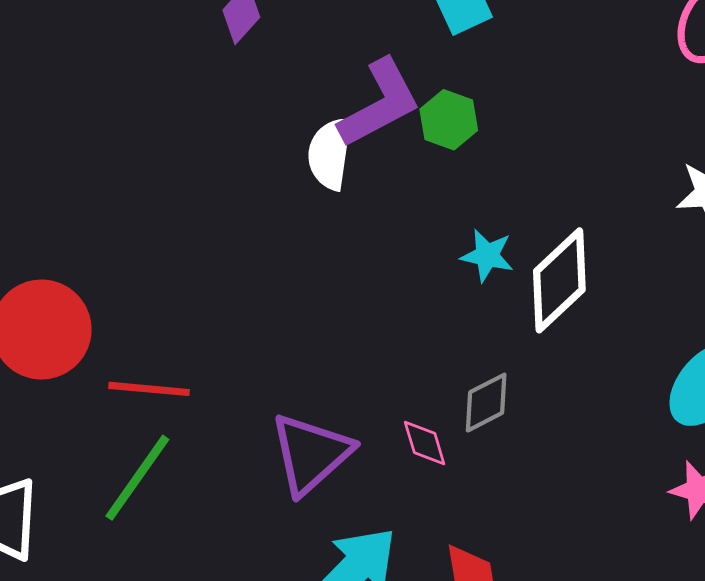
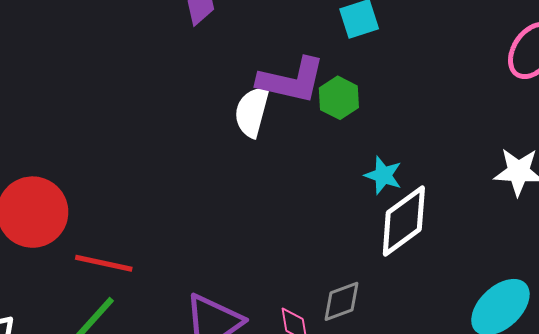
purple L-shape: (380, 103) -> (291, 80), turned 34
cyan star: (487, 256) -> (383, 175), moved

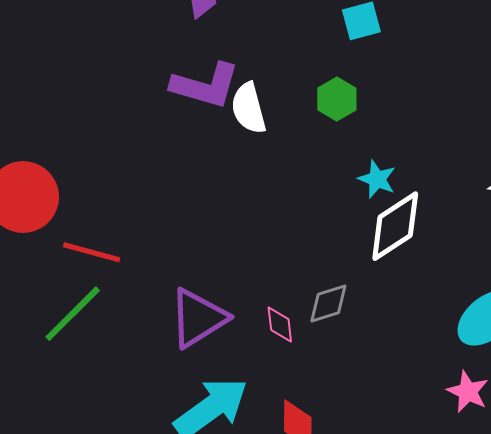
purple L-shape: (291, 80) -> (205, 85), moved
white semicircle: (252, 112) -> (249, 108), turned -33

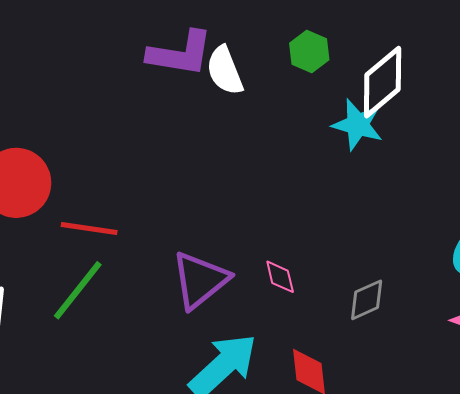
cyan star: (377, 179) -> (358, 125), size x1.4
white diamond: (395, 226) -> (383, 82), moved
gray diamond: (328, 304) -> (367, 300), moved

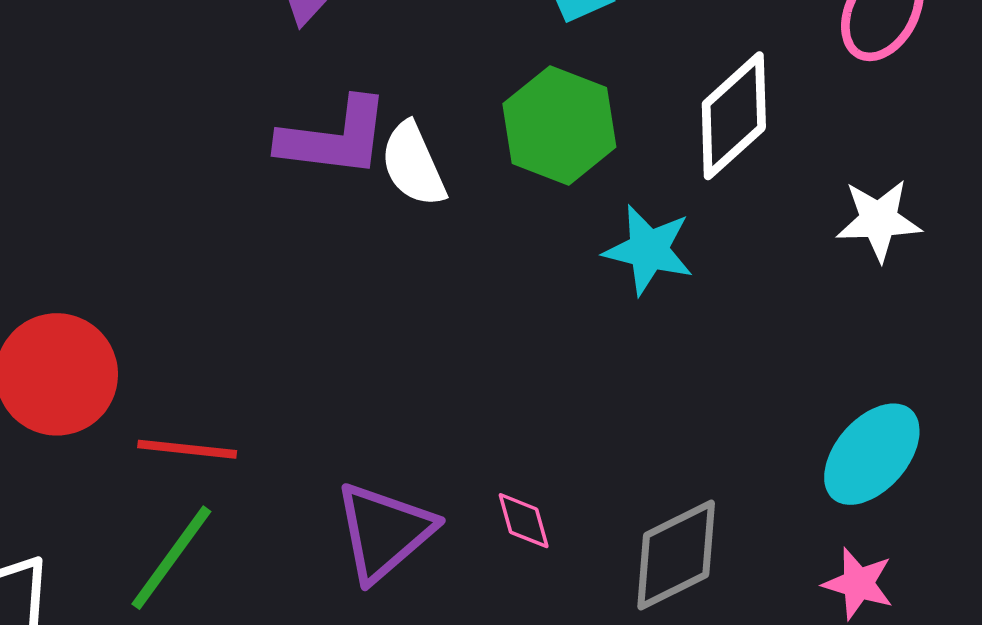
green hexagon: (309, 51) -> (559, 125), size x1.6
white diamond: (383, 82) -> (734, 116), moved
gray diamond: (367, 300) -> (676, 555), size x1.5

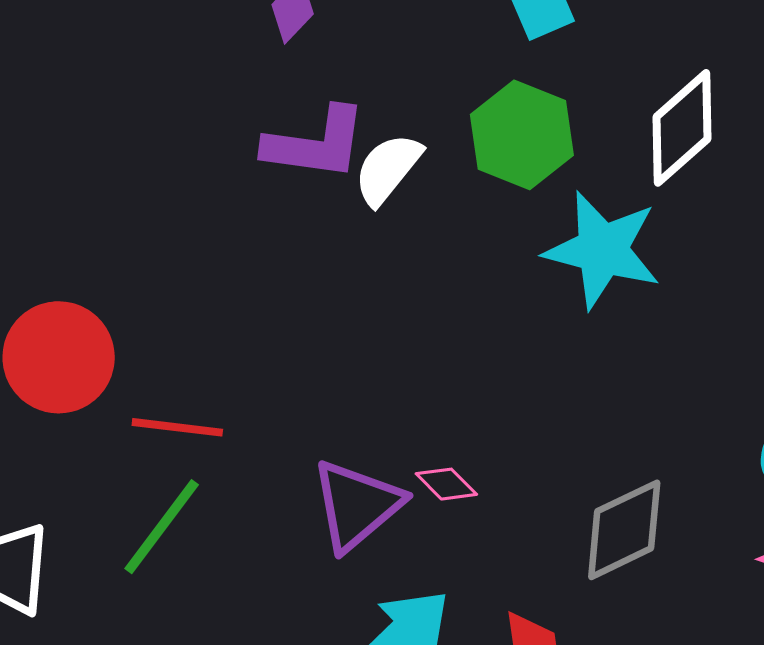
white semicircle: (413, 164) -> (388, 169), turned 62
cyan star: (649, 250) -> (602, 250), size x1.4
pink diamond: (524, 521) -> (446, 484), moved, turned -30

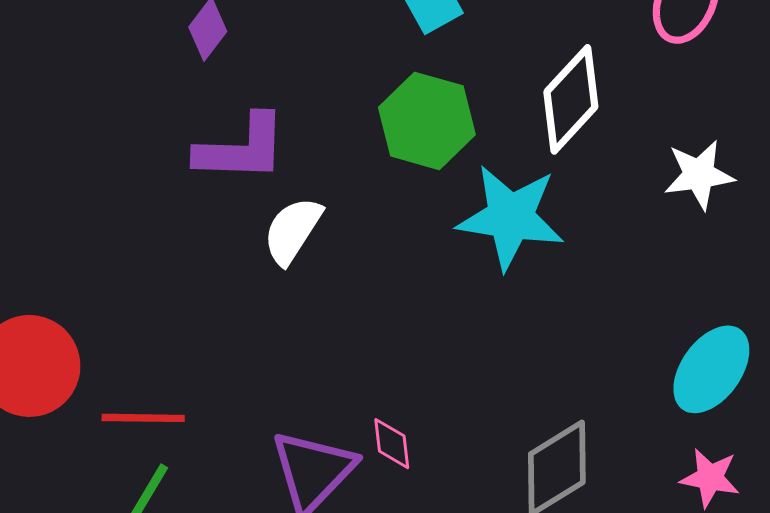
white semicircle: (388, 169) -> (293, 231), moved
pink diamond: (446, 484) -> (392, 444), turned 44

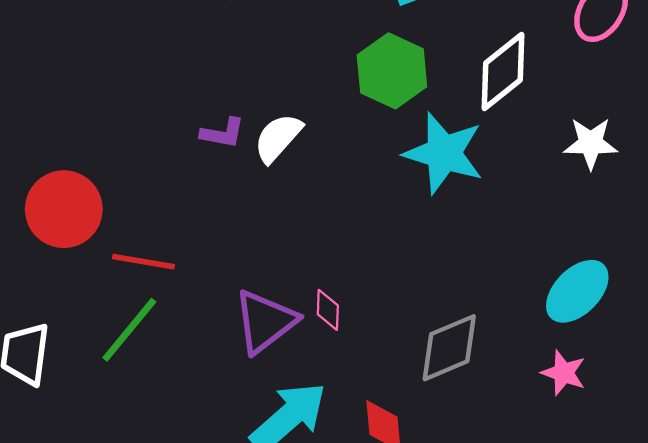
purple L-shape: (241, 148) -> (223, 133), moved, size x0.6

